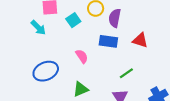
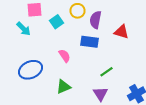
red triangle: (140, 40) -> (122, 32), moved

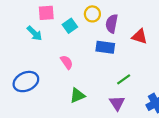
pink semicircle: (64, 56) -> (67, 62), moved
blue ellipse: (30, 70) -> (26, 82), moved

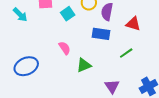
cyan arrow: (34, 33) -> (20, 15), moved
green line: (124, 79) -> (126, 53), moved
green triangle: (77, 96) -> (84, 65), moved

